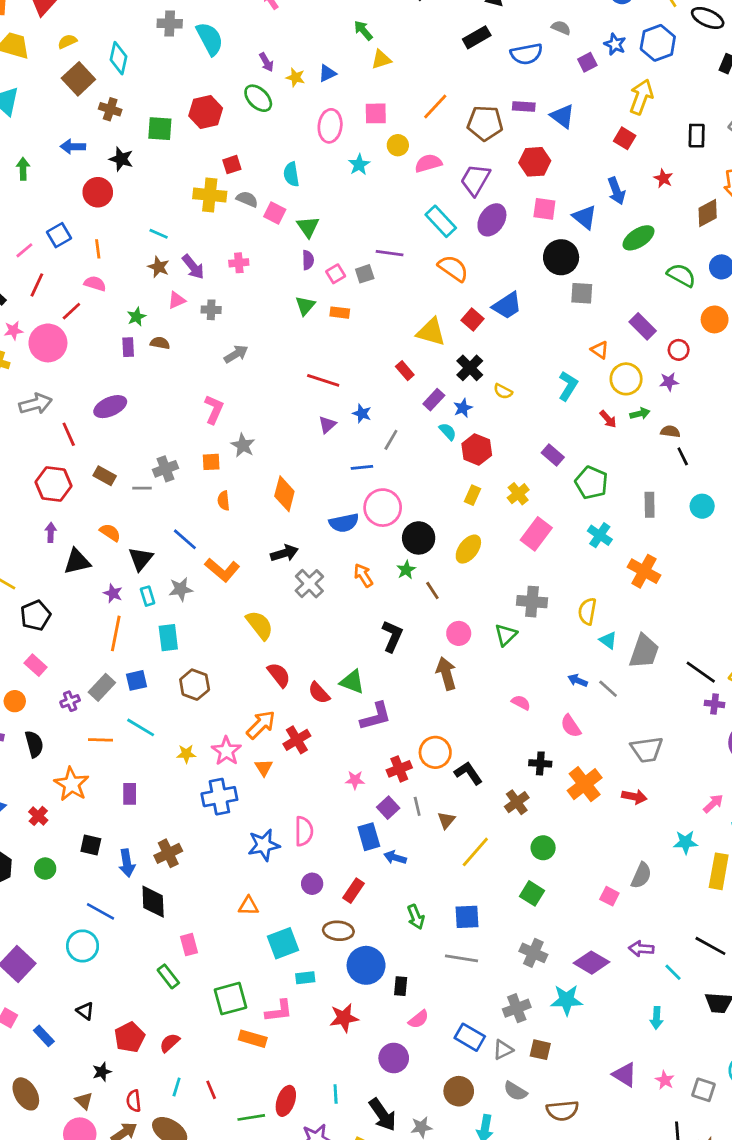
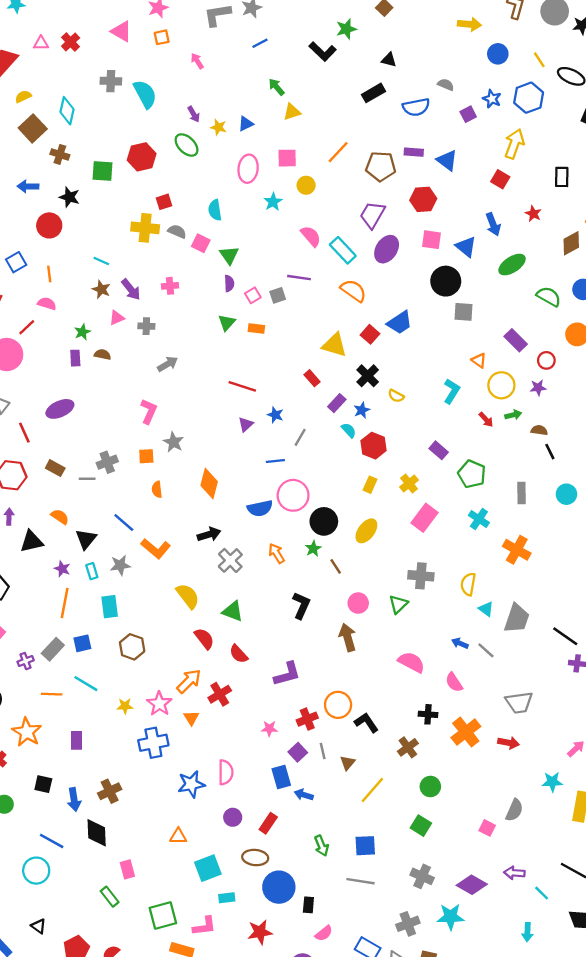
pink semicircle: (428, 163) -> (311, 236), moved, turned 65
green triangle: (352, 682) -> (233, 611), moved
pink semicircle: (521, 703) -> (411, 662), size x1.6

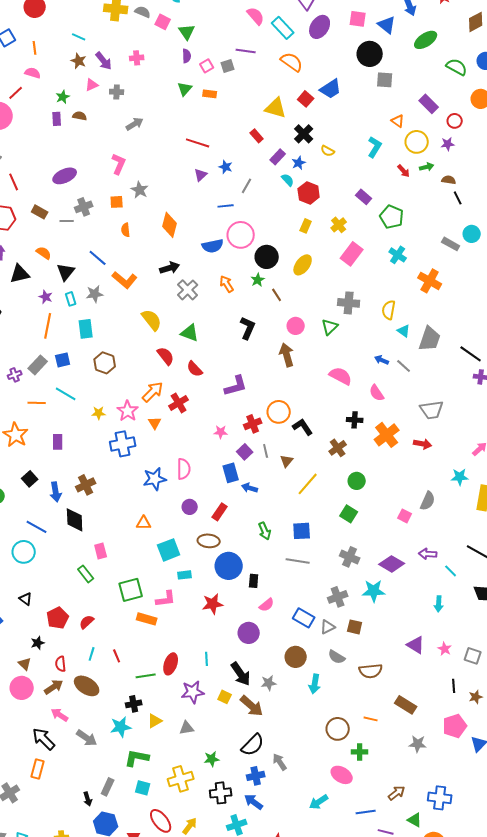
purple ellipse: (60, 409) -> (65, 176), moved
gray rectangle: (521, 493) -> (451, 244), moved, turned -60
black square: (43, 784) -> (30, 479), turned 35

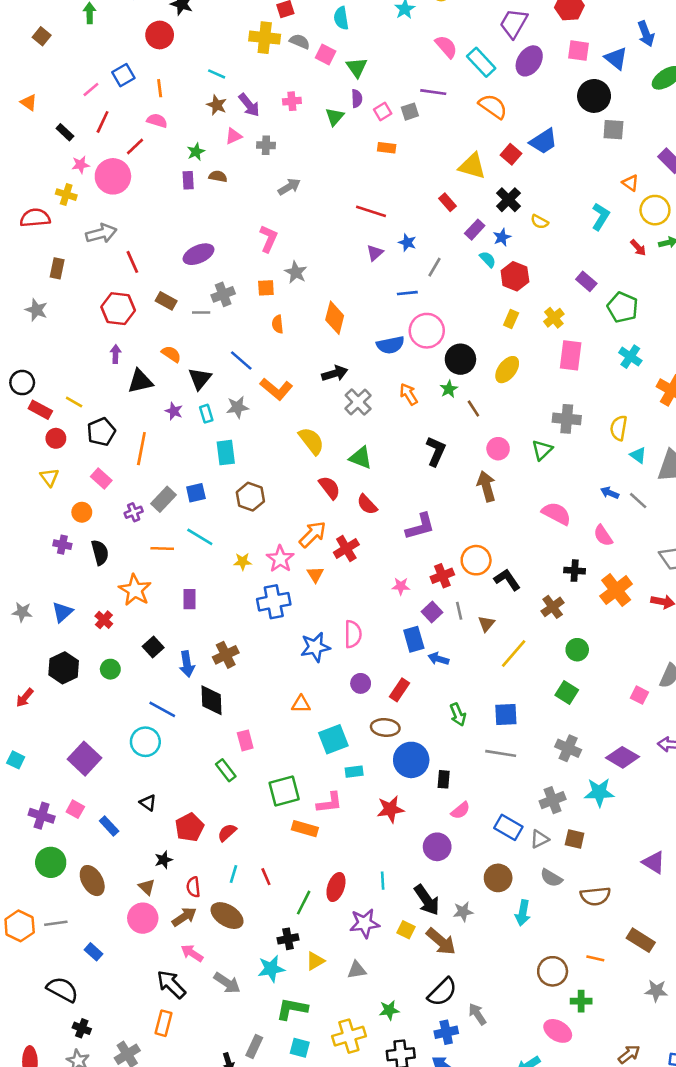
green triangle: (185, 89) -> (335, 117), moved
pink rectangle: (352, 254) -> (571, 355), turned -30
orange line: (48, 326) -> (141, 449), moved
green line: (146, 676) -> (304, 903), turned -54

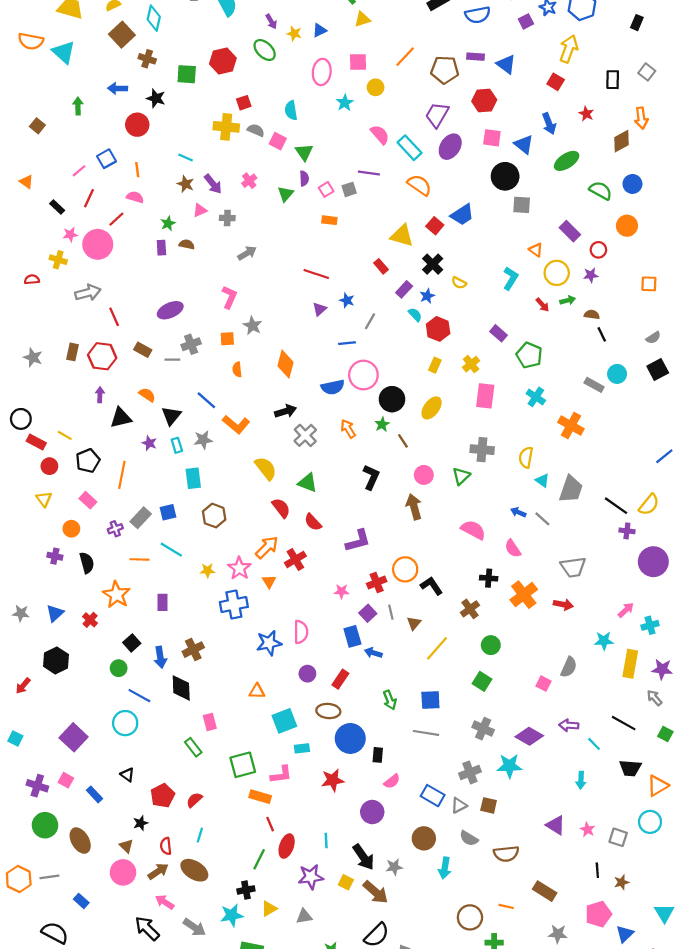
pink cross: (292, 101) -> (249, 181), turned -32
red semicircle: (35, 218) -> (32, 279), size x0.6
brown rectangle: (57, 268) -> (72, 352), moved
green circle: (110, 669) -> (119, 668), moved
red line: (266, 877) -> (270, 824), moved

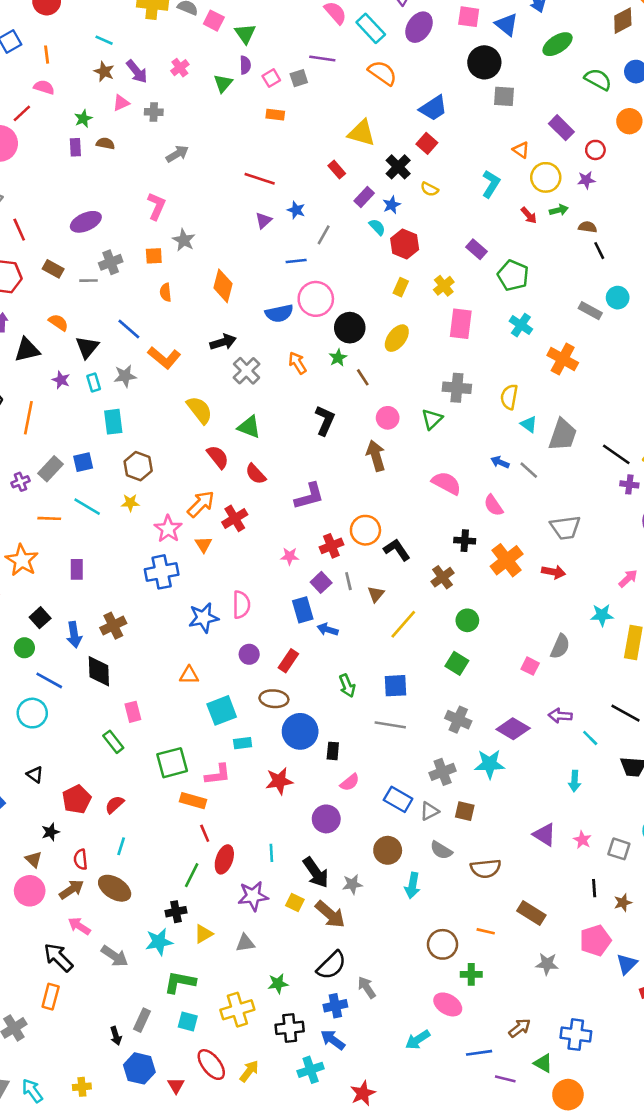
red square: (435, 226) -> (427, 143), moved
yellow star: (208, 570) -> (130, 503), moved

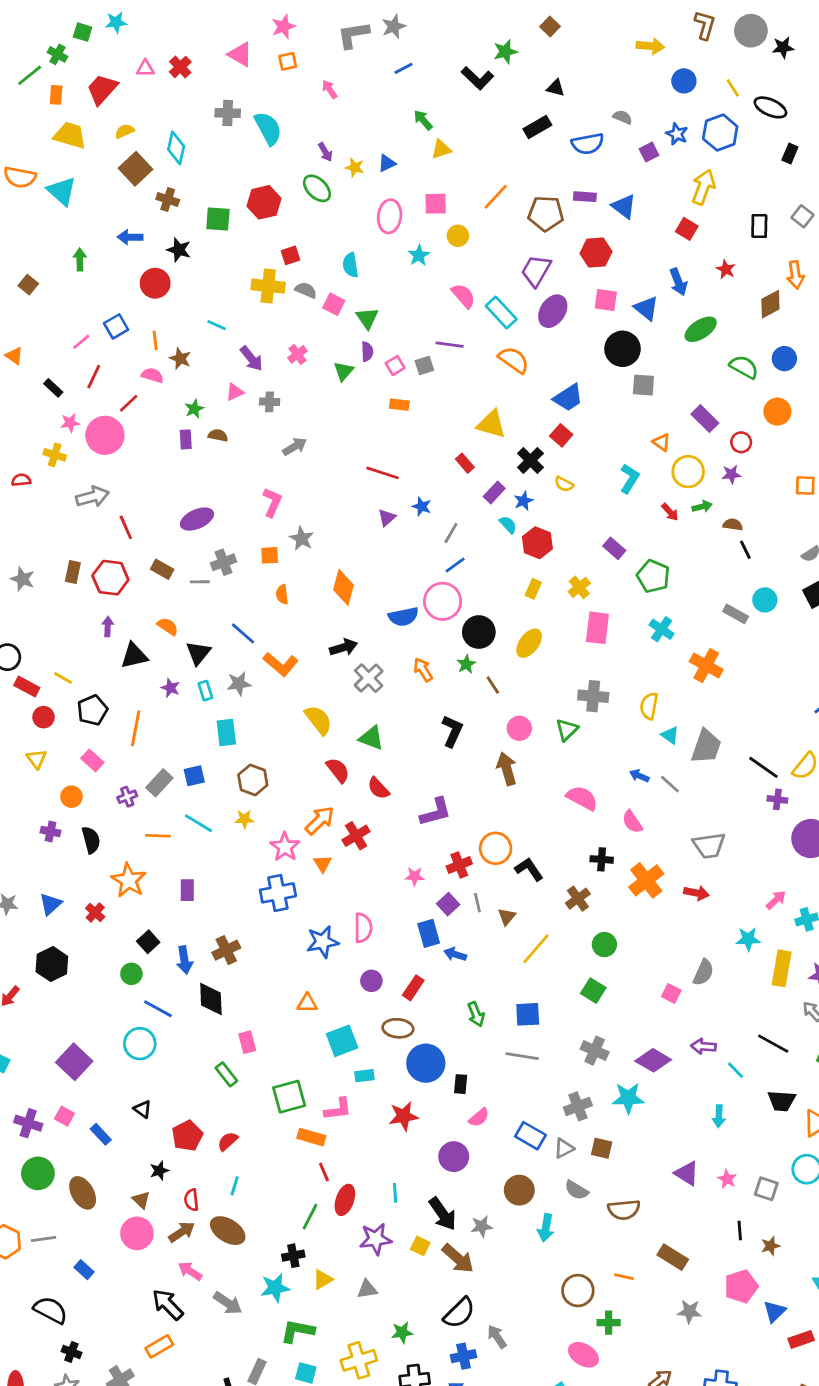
brown star: (104, 72) -> (180, 359), moved
blue line: (296, 261) -> (455, 565), moved, turned -30
orange rectangle: (51, 997) -> (159, 1346), turned 45

